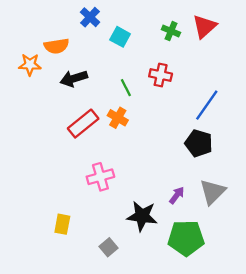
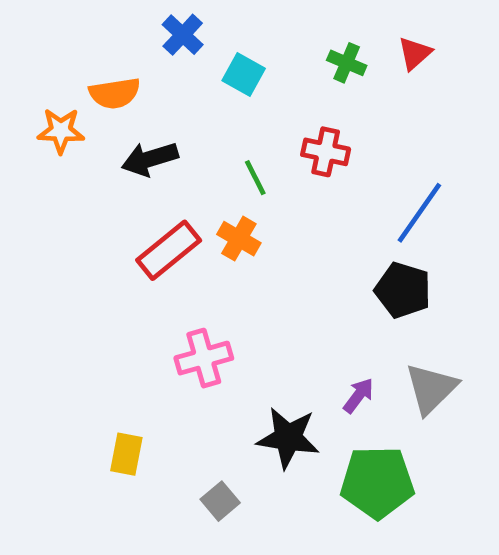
red triangle: (205, 26) -> (415, 53), size x0.7

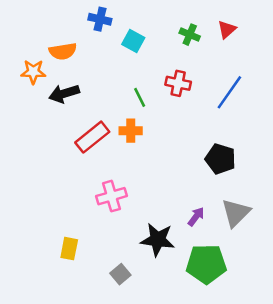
blue cross: (183, 35) -> (100, 19), turned -30
black arrow: (150, 159) -> (64, 94), moved
blue line: (419, 213) -> (229, 92), moved
orange cross: (239, 239) -> (131, 131), turned -30

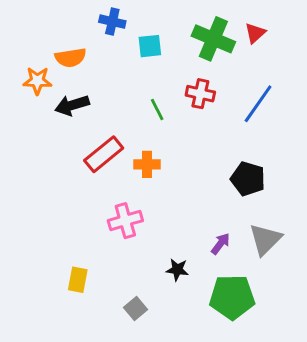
green cross: (190, 35) -> (213, 39), size x1.8
cyan square: (133, 41) -> (150, 46), turned -35
orange cross: (131, 131) -> (147, 164), moved
black star: (158, 240) -> (177, 270), size x0.6

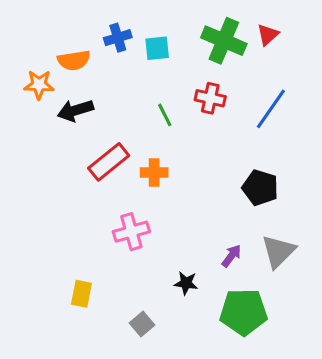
blue cross: (112, 22) -> (118, 38), moved, turned -30

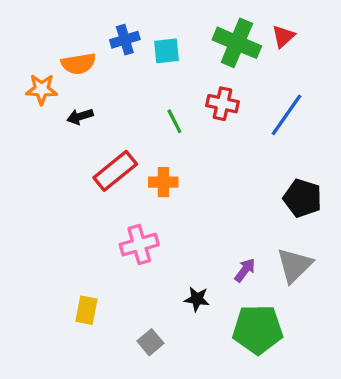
black arrow: (75, 110) -> (80, 116), size x0.7
black pentagon: (260, 188) -> (303, 198), moved

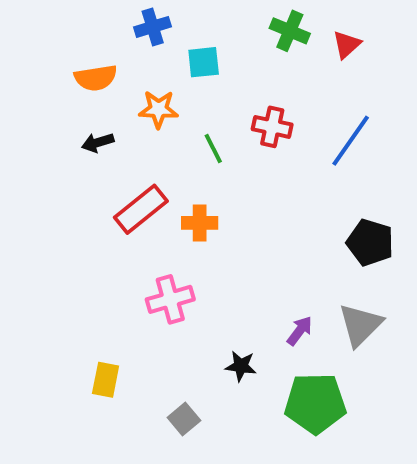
blue cross: (125, 40) -> (153, 27), moved
green cross: (237, 43) -> (290, 31), moved, size x0.7
orange star: (42, 89) -> (158, 109), moved

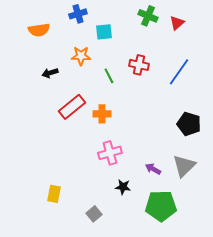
orange semicircle: (96, 78) -> (39, 30), moved
pink cross: (170, 299) -> (110, 153), moved
purple arrow: (300, 331) -> (153, 169), turned -98

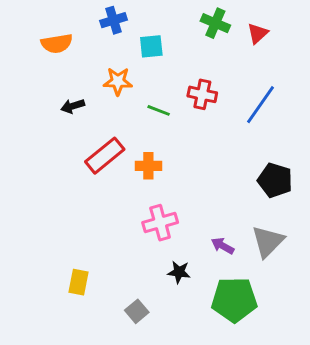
green line: (109, 76) -> (159, 110), turned -42

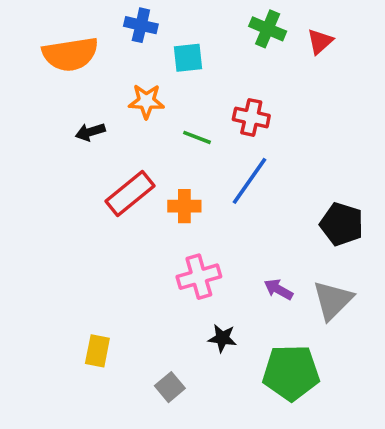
blue cross: (113, 20) -> (141, 25), turned 30
orange semicircle: (57, 43) -> (70, 54), size x1.4
blue line: (261, 105) -> (249, 181), moved
purple arrow: (223, 246) -> (278, 289), moved

